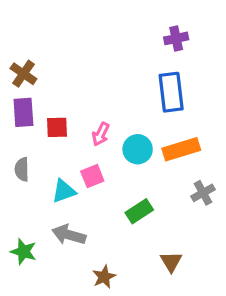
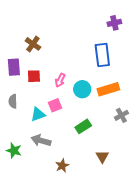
purple cross: (176, 38) -> (114, 23), moved
brown cross: (23, 74) -> (33, 44), moved

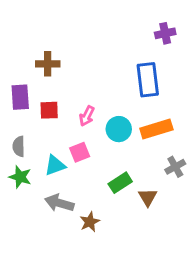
brown cross: (33, 44) -> (48, 64), turned -35
green star: (14, 151) -> (20, 177), moved
brown triangle: (102, 157) -> (148, 197), moved
brown star: (62, 166) -> (90, 222), moved

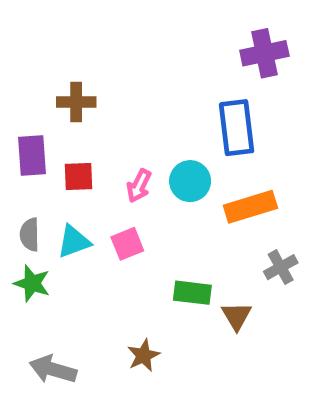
purple cross: (165, 33) -> (264, 53), size x1.4
cyan circle: (119, 129) -> (190, 181), moved
cyan triangle: (55, 165) -> (74, 242), moved
green rectangle: (120, 183) -> (192, 293), turned 40
gray arrow: (59, 203) -> (53, 369), moved

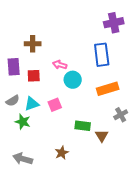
cyan circle: (190, 181) -> (73, 80), moved
pink arrow: (139, 186) -> (60, 65), moved, turned 80
gray semicircle: (30, 235) -> (13, 101), turned -120
green star: (32, 283) -> (23, 122), moved

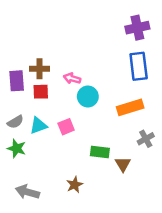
brown cross: (33, 44) -> (40, 69), moved
blue rectangle: (102, 55) -> (139, 66), moved
green star: (23, 122) -> (17, 148), moved

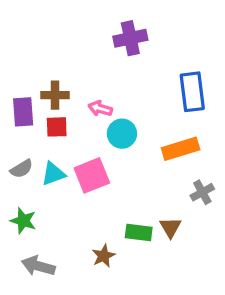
purple cross: (137, 28) -> (130, 38), moved
pink square: (66, 127) -> (92, 175), size x1.5
green star: (17, 148) -> (23, 221), moved
green rectangle: (100, 152) -> (139, 232), moved

